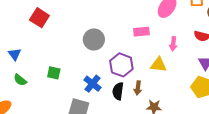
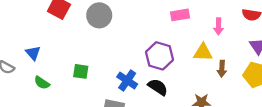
gray circle: (94, 40) -> (99, 15), moved
brown arrow: (138, 88) -> (222, 69), moved
black semicircle: (118, 91) -> (158, 87), turned 120

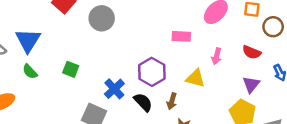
blue triangle: (33, 53) -> (28, 40), size x1.6
brown arrow: (222, 69) -> (172, 101), moved

